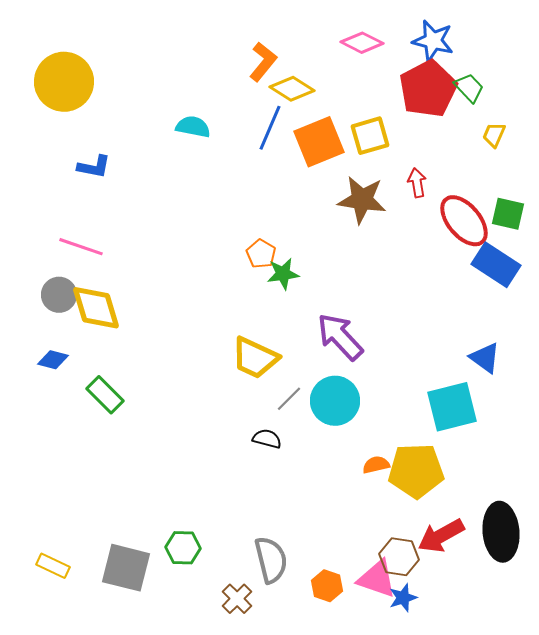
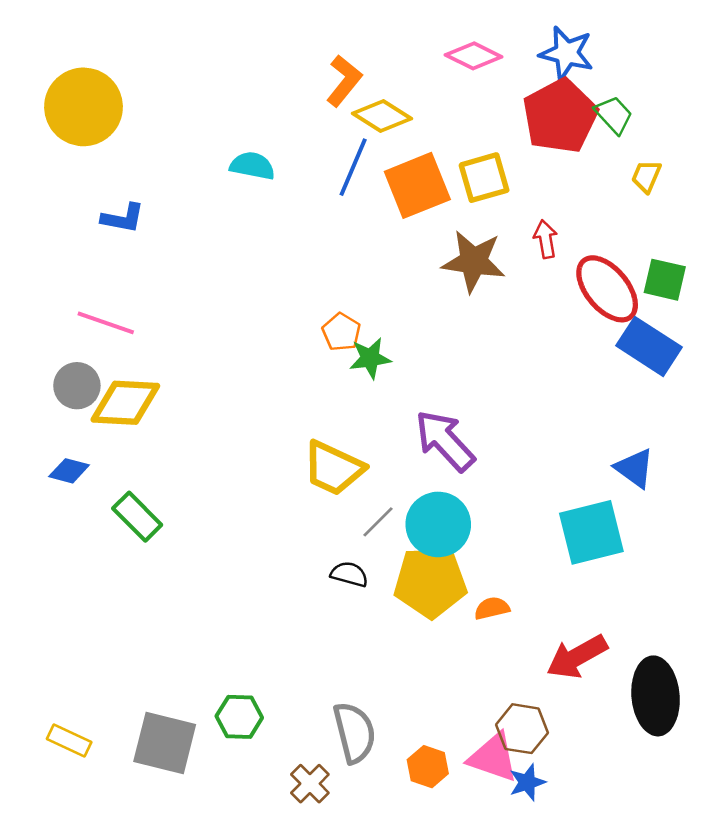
yellow diamond: (96, 308) -> (125, 403), turned -70
yellow pentagon: (416, 471) -> (430, 582), moved
red arrow: (441, 536) -> (577, 657), moved

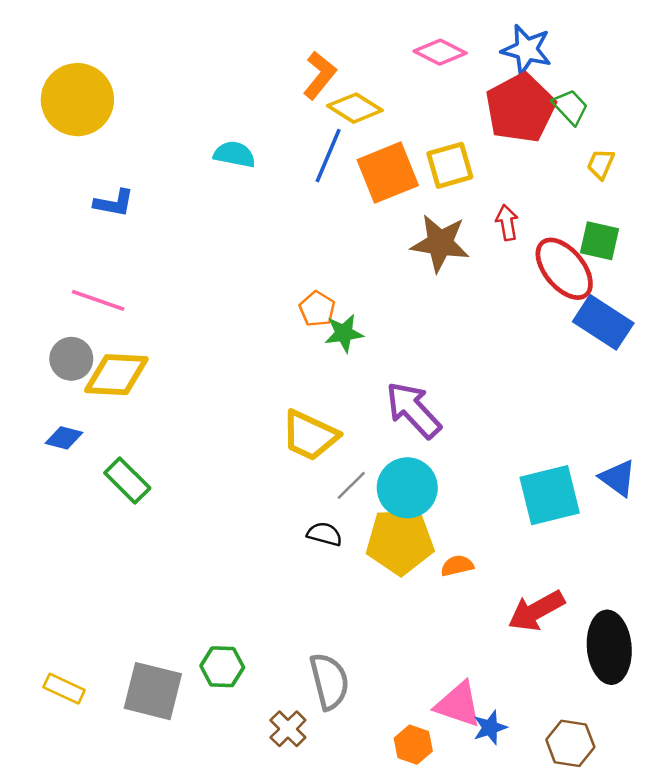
green square: (665, 280) -> (599, 241), moved
blue triangle: (635, 468) -> (618, 478), moved
brown hexagon: (522, 729) -> (570, 743), moved
orange hexagon: (428, 767) -> (413, 745), moved

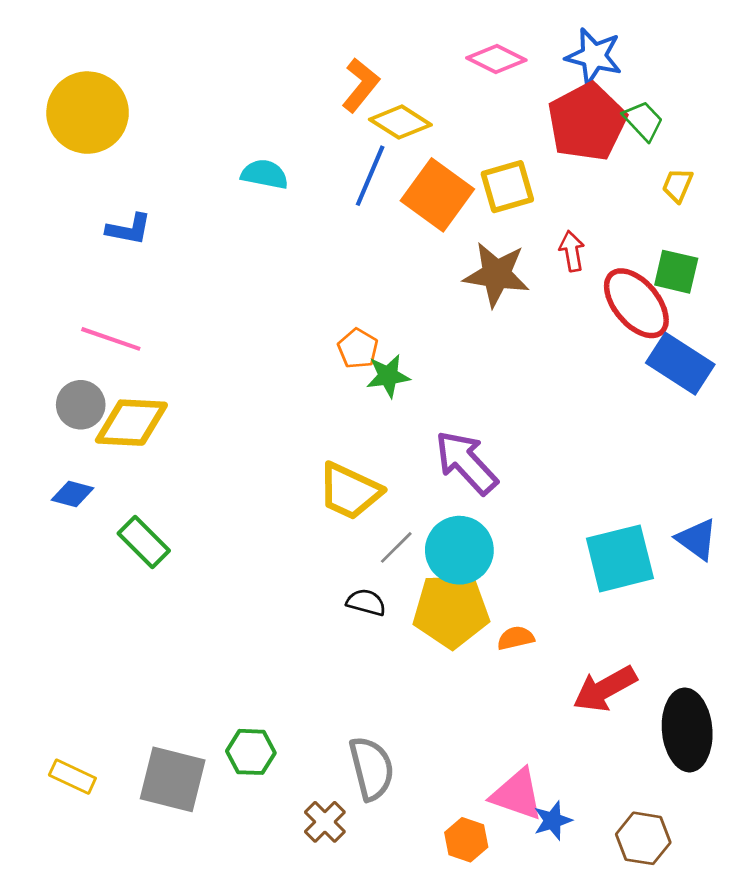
orange square: (388, 173) -> (437, 195), turned -32

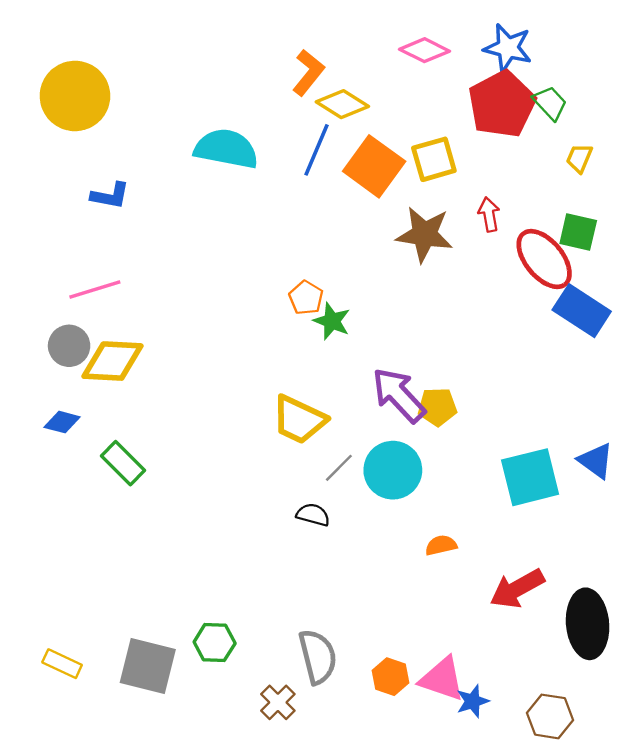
cyan semicircle: (265, 174) -> (226, 149), size x1.6
pink line: (111, 339) -> (95, 289), turned -36
green star: (388, 376) -> (332, 321), turned 30
yellow pentagon: (451, 611) -> (437, 407), moved, size x0.6
orange hexagon: (466, 840) -> (390, 677), moved

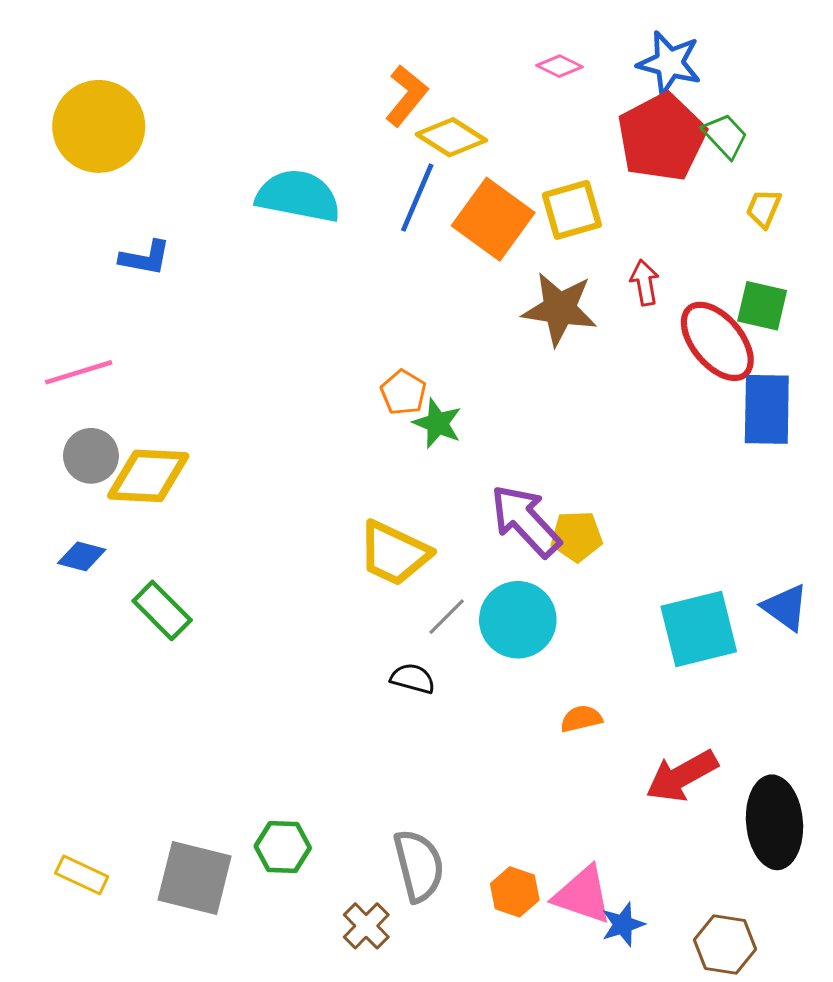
pink diamond: (425, 50) -> (560, 66), size x0.7
pink line: (95, 289) -> (79, 372), moved
blue rectangle: (582, 311) -> (767, 409), turned 58

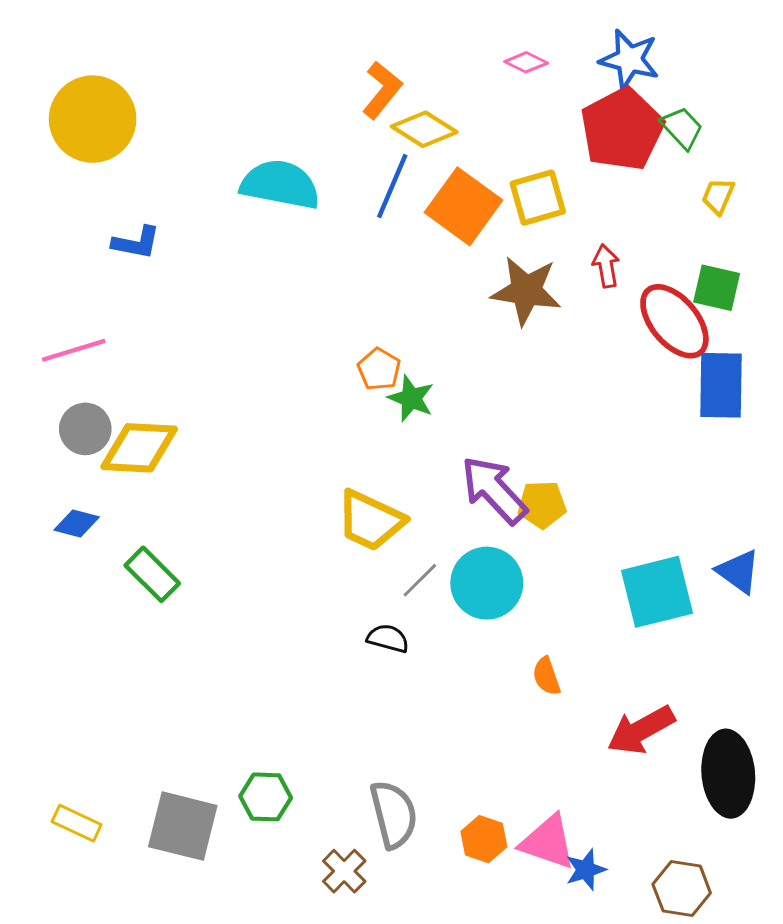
orange semicircle: (581, 719) -> (546, 676), turned -96

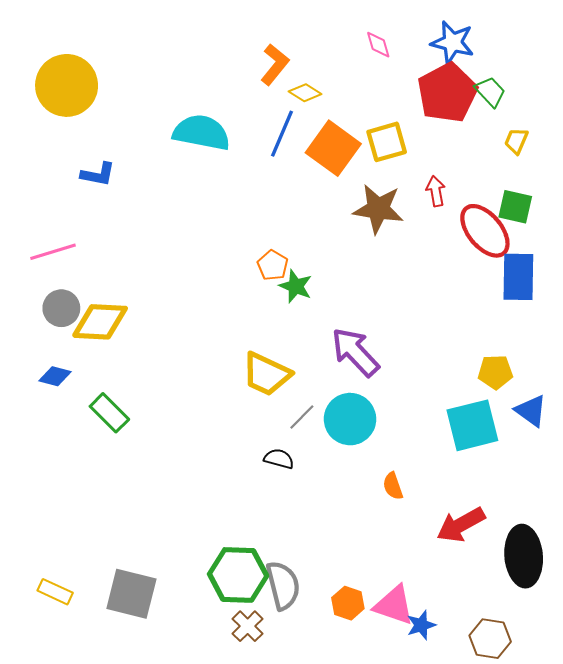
pink diamond: (526, 62) -> (378, 45), turned 48
yellow diamond: (424, 129) -> (305, 93), size x0.7
yellow pentagon: (542, 505) -> (495, 372), moved
green hexagon: (266, 797) -> (238, 575), moved, size x1.6

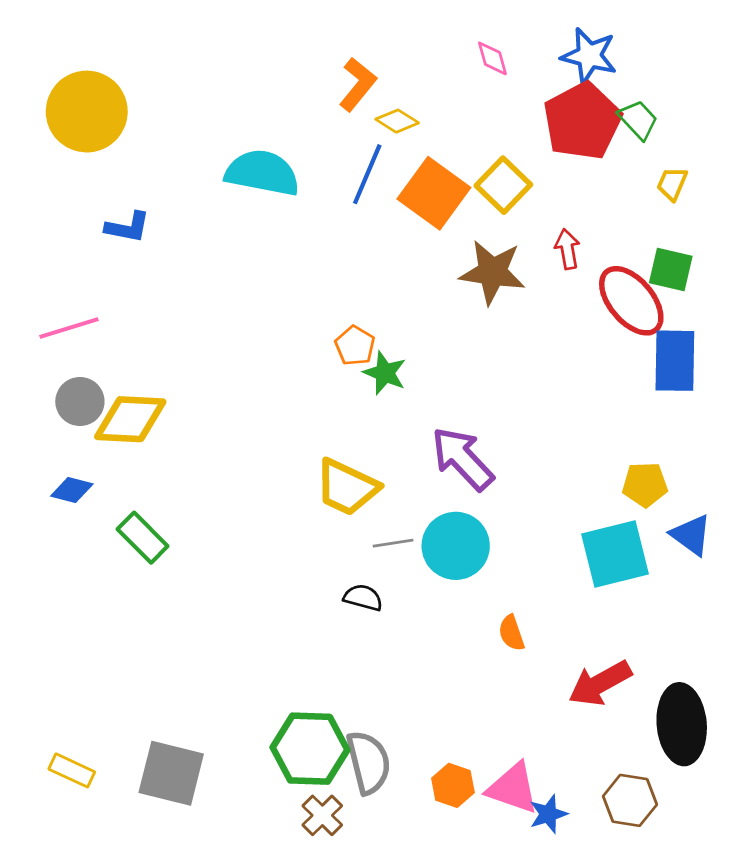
yellow square: (387, 142) -> (503, 185), turned -30
gray line: (302, 417) -> (393, 543), turned 36
brown hexagon: (490, 639) -> (630, 800), moved

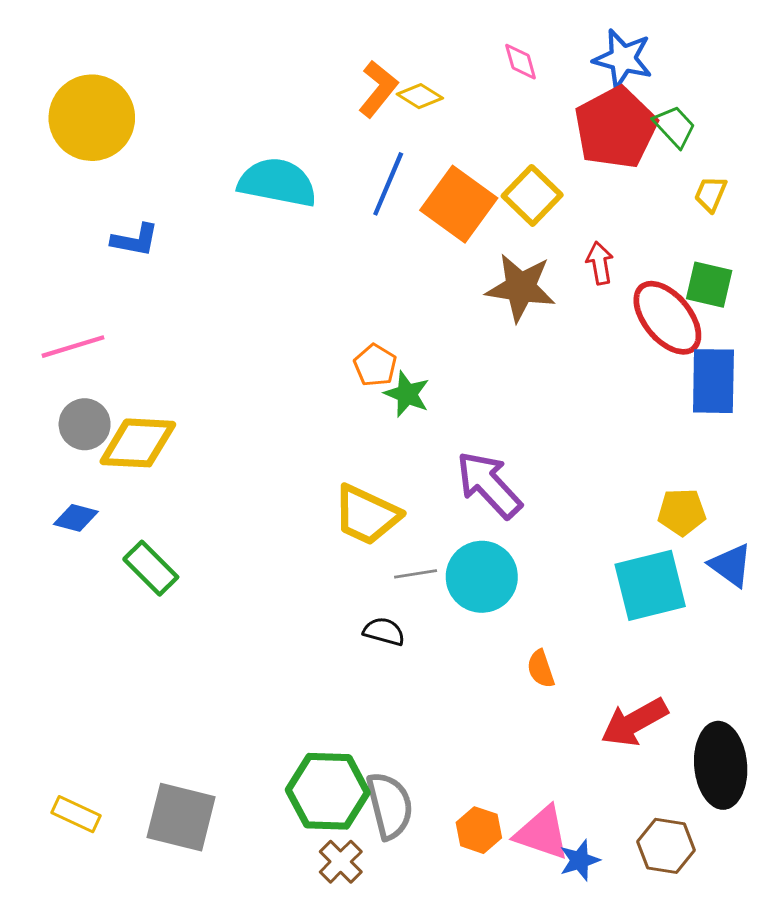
yellow diamond: (397, 121) -> (420, 96), moved

